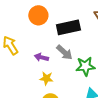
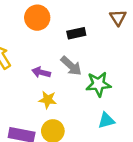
black rectangle: (68, 27) -> (76, 33), size x0.6

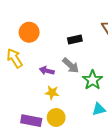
orange circle: (37, 18) -> (29, 32), moved
green star: (98, 84) -> (93, 80), turned -30

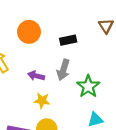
orange circle: (29, 32) -> (29, 32), moved
gray arrow: (71, 65) -> (63, 70), turned 66

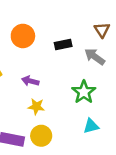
gray arrow: (63, 70) -> (95, 57), moved, turned 108

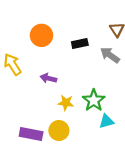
green star: (84, 92) -> (94, 100), moved
yellow star: (36, 107) -> (66, 103), moved

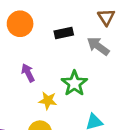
purple arrow: (48, 78) -> (28, 73), turned 49
green star: (94, 100) -> (74, 83), moved

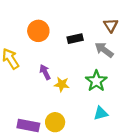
green star: (74, 83) -> (96, 81), moved
yellow star: (48, 101) -> (62, 84), moved

